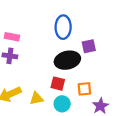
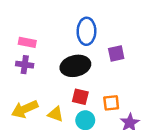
black ellipse: (67, 60) -> (75, 66), moved
yellow triangle: (36, 98) -> (56, 114), turned 32

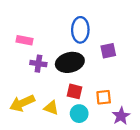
purple cross: (25, 65) -> (38, 64), moved

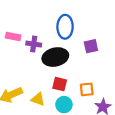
purple cross: (38, 64) -> (34, 44), moved

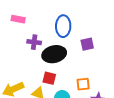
pink rectangle: (13, 36) -> (18, 19), moved
red square: (60, 84) -> (49, 78), moved

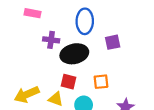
orange square: (83, 84) -> (101, 82), moved

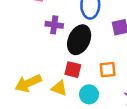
black ellipse: (74, 54) -> (79, 40), turned -52

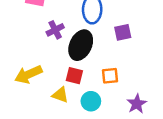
purple cross: (54, 25) -> (55, 30), turned -35
yellow arrow: (28, 83) -> (28, 74), moved

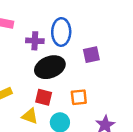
purple cross: (55, 30) -> (35, 41), moved, turned 30
black ellipse: (81, 45) -> (50, 67), turned 44

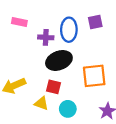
purple square: (91, 55) -> (95, 22), moved
orange square: (79, 97) -> (94, 76), moved, size x1.6

